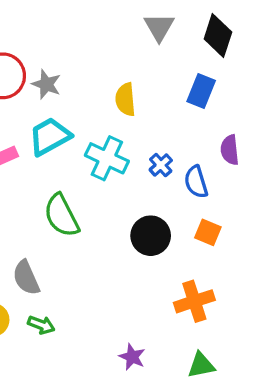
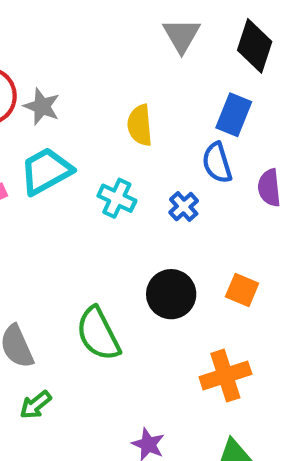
cyan cross: (107, 158) -> (117, 198), size x0.7
blue semicircle: (196, 182) -> (217, 163), moved
green semicircle: (61, 216) -> (98, 334), moved
green arrow: (41, 325) -> (36, 405), turned 120

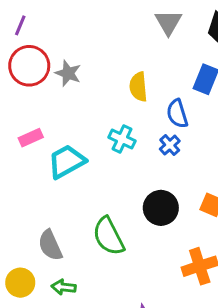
blue semicircle: (217, 163) -> (177, 114), moved
cyan trapezoid: (46, 171) -> (67, 161), moved
green arrow: (36, 405) -> (64, 287), turned 45

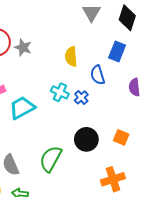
blue cross: (170, 145) -> (81, 97), moved
green semicircle: (108, 236) -> (51, 159), turned 56

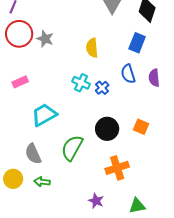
blue semicircle: (98, 75) -> (128, 74), moved
cyan trapezoid: (22, 108) -> (44, 115), moved
orange cross: (113, 179) -> (117, 168), moved

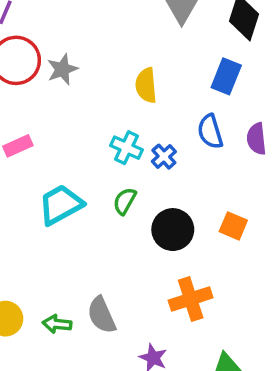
gray star: (45, 39) -> (62, 69), turned 30
green semicircle: (72, 148) -> (125, 201), moved, size x0.6
gray semicircle: (33, 154) -> (102, 315), moved

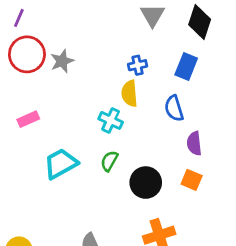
yellow semicircle: (146, 85) -> (129, 93), moved
purple semicircle: (256, 139) -> (194, 143), moved
blue cross: (164, 157) -> (138, 65), moved, turned 30

